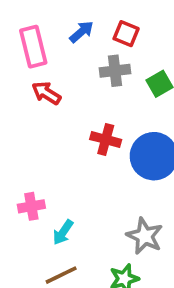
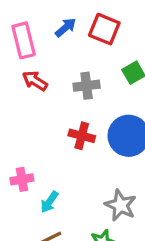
red square: (126, 34) -> (104, 29), size x1.4
gray cross: (115, 71) -> (87, 86), moved
red cross: (106, 139) -> (82, 136), moved

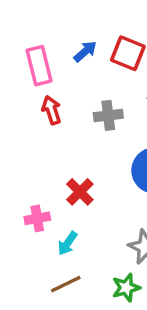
red arrow: (35, 81) -> (51, 110), turned 40
red cross: (82, 136) -> (80, 192), moved, turned 30

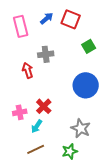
red arrow: (51, 110) -> (28, 70), moved
gray cross: (108, 115) -> (46, 54), moved
red cross: (80, 192) -> (44, 106), moved

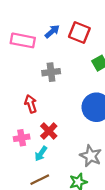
pink rectangle: (21, 26) -> (23, 40), turned -65
red arrow: (28, 70) -> (31, 104), moved

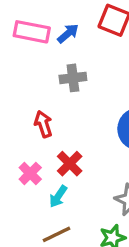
blue arrow: (52, 31) -> (68, 33), moved
pink cross: (22, 138) -> (30, 173), turned -35

